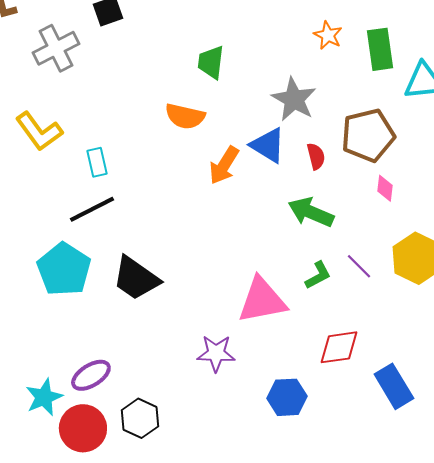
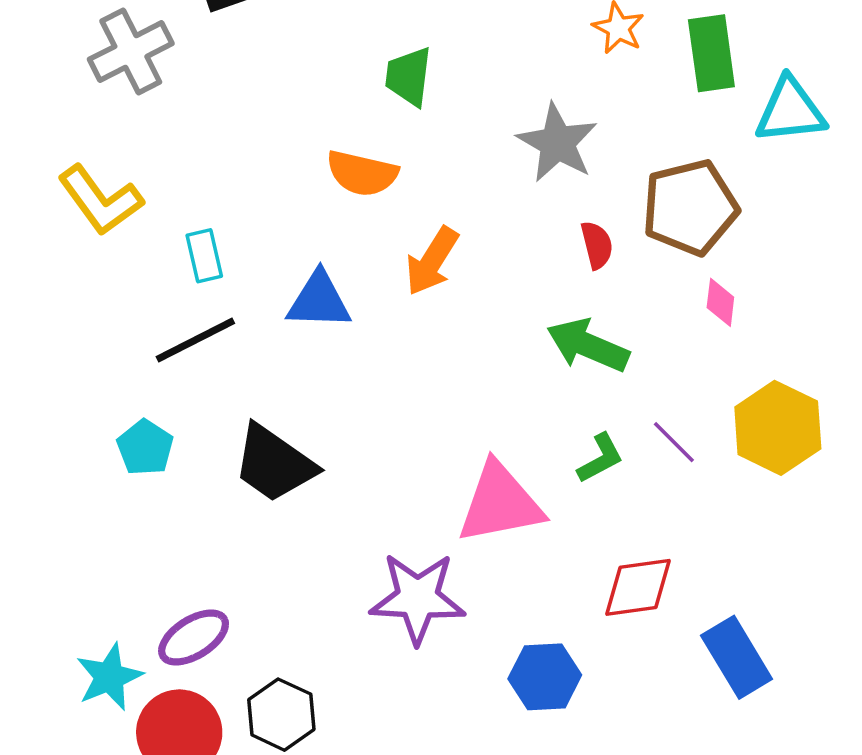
blue triangle: (268, 145) -> (319, 301), moved, turned -30
cyan pentagon: (64, 269) -> (145, 448), size x0.6
purple star: (216, 353) -> (418, 598), size x1.4

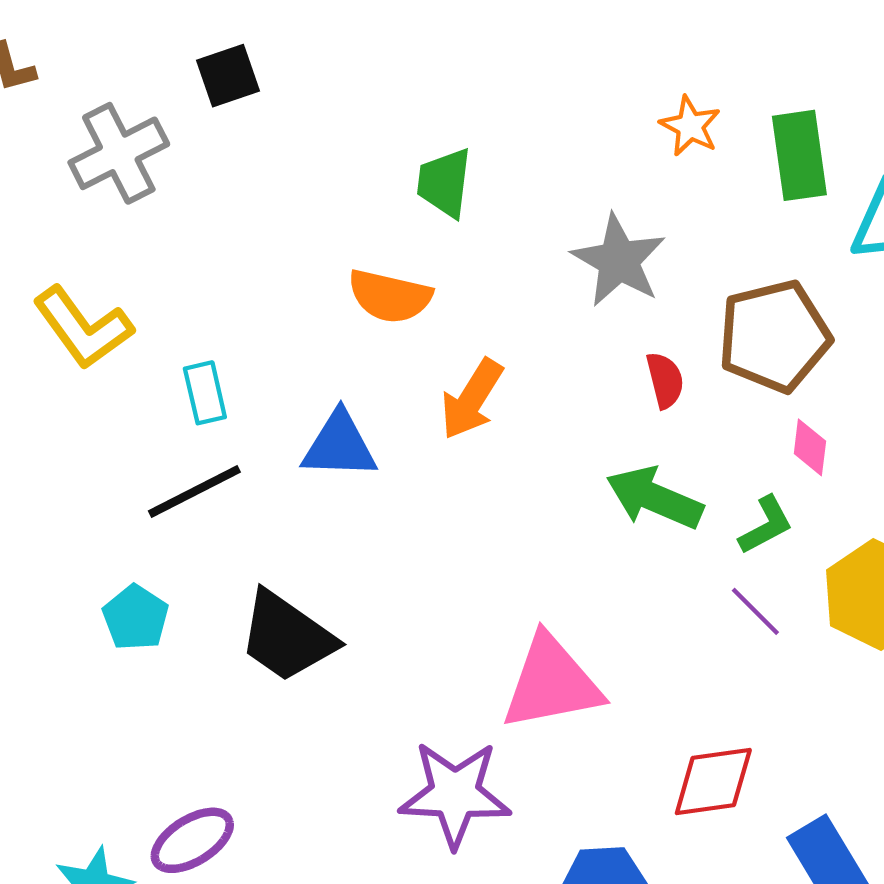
green L-shape: (600, 458) -> (766, 525), moved

